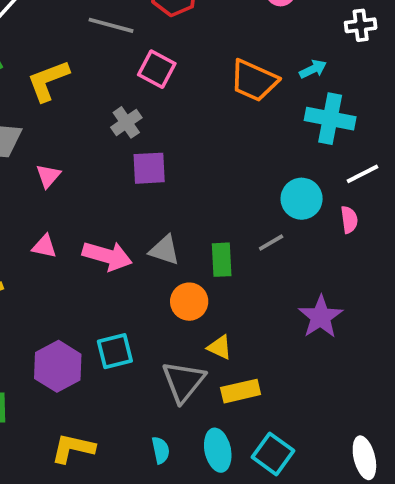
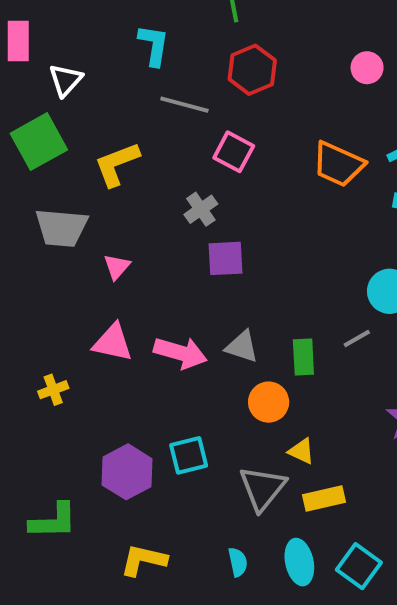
pink triangle: (44, 246) -> (113, 343), size x1.5

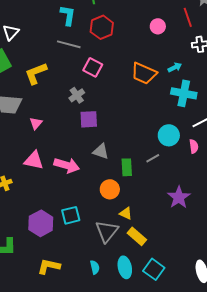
cyan L-shape: (154, 45) -> (68, 15), moved
gray triangle: (242, 347) -> (101, 151), moved
yellow rectangle: (324, 498) -> (137, 236), turned 54

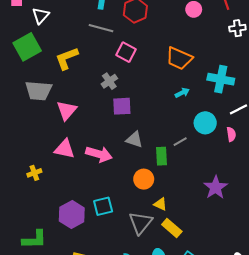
cyan arrow: (175, 67) -> (182, 93), moved
pink triangle: (36, 123) -> (67, 110), size x1.5
gray line: (153, 158) -> (180, 142), moved

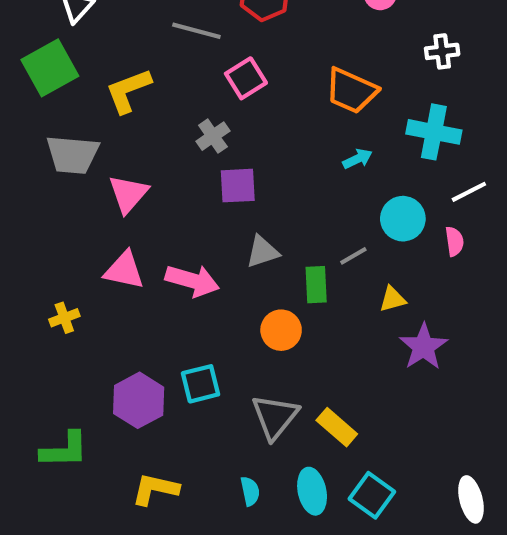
white cross: (237, 28) -> (442, 51), moved
pink square: (126, 52) -> (246, 78), turned 30
gray triangle: (134, 140) -> (262, 252), turned -36
yellow triangle: (160, 204) -> (393, 299), moved, turned -40

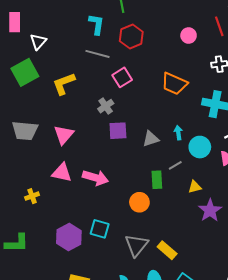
gray trapezoid: (73, 155) -> (25, 131), moved
cyan arrow: (357, 159) -> (178, 133), moved, turned -72
gray triangle: (262, 252) -> (151, 139), moved
cyan square: (201, 384) -> (100, 229), turned 30
green L-shape: (64, 450) -> (17, 243), moved

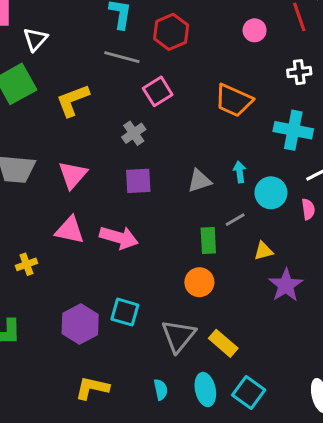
purple square: (118, 131) -> (138, 181), moved
orange circle: (139, 202) -> (199, 282), moved

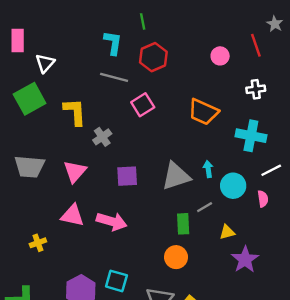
yellow L-shape: (73, 100) -> (75, 112), turned 108
gray cross: (134, 133) -> (102, 137), moved
gray triangle: (199, 181) -> (176, 176), size x1.5

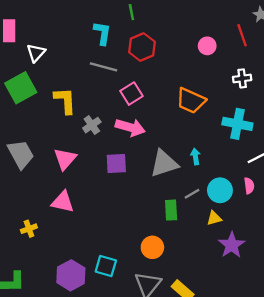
gray trapezoid: (30, 167) -> (21, 154), turned -124
cyan circle: (233, 186) -> (220, 190), moved
pink arrow: (112, 221) -> (130, 127), moved
orange circle: (176, 257) -> (152, 247), moved

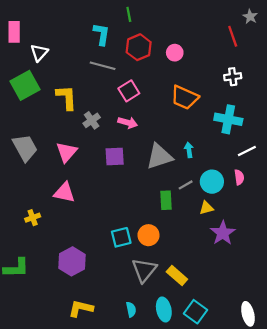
pink circle: (207, 46) -> (175, 53), moved
pink arrow: (130, 127) -> (128, 123), size x0.7
cyan square: (106, 266) -> (121, 237), moved, turned -30

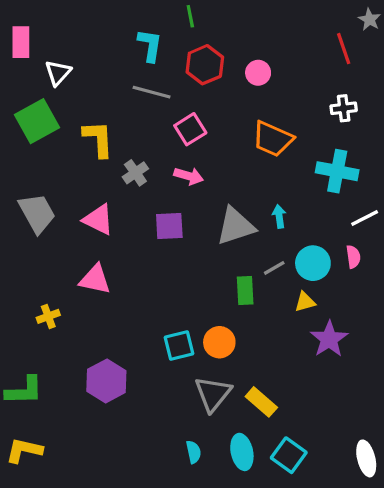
pink triangle: (67, 152) -> (98, 220), turned -45
yellow L-shape: (81, 308) -> (24, 450), moved

